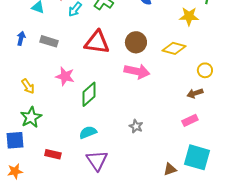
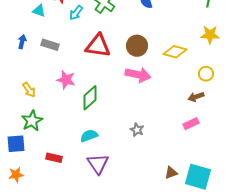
yellow star: (189, 16) -> (210, 35), moved
cyan square: (197, 157) -> (198, 177), moved

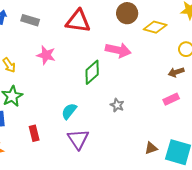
brown circle: (137, 46) -> (127, 13), moved
green diamond: (90, 98) -> (92, 72), moved
cyan semicircle: (89, 136) -> (69, 111), turned -30
red rectangle: (54, 158) -> (34, 133), turned 63

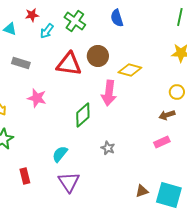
brown circle: (127, 13) -> (98, 56), moved
yellow diamond: (155, 27) -> (130, 70), moved
pink arrow: (118, 50) -> (109, 93), turned 85

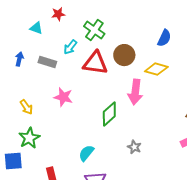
blue semicircle: (117, 18) -> (164, 38), moved, turned -138
green cross: (75, 21) -> (94, 30), moved
cyan arrow: (47, 31) -> (70, 47), moved

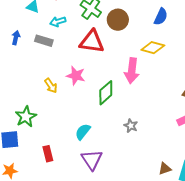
cyan arrow: (70, 47) -> (58, 22), moved, turned 35
brown circle: (124, 55) -> (118, 20), moved
pink star: (63, 97) -> (76, 76), moved
yellow arrow: (26, 107) -> (51, 86), moved

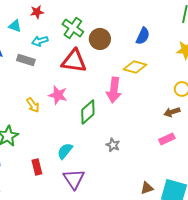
red rectangle: (48, 154) -> (37, 167), moved

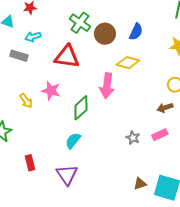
green cross: (73, 28) -> (80, 23), moved
brown circle: (100, 39) -> (105, 34), moved
gray star: (113, 145) -> (133, 138), moved
cyan semicircle: (65, 151) -> (73, 141), moved

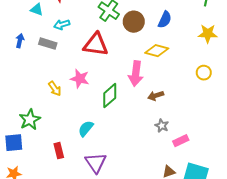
brown arrow: (165, 108) -> (156, 96), moved
pink rectangle: (160, 135) -> (181, 141), moved
cyan semicircle: (73, 141) -> (86, 129), moved

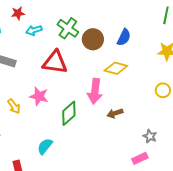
cyan arrow: (62, 25) -> (34, 30), moved
gray star: (162, 126) -> (150, 136), moved

